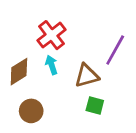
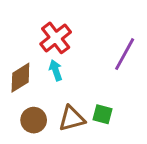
brown triangle: (87, 76) -> (72, 119), moved

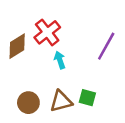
cyan arrow: (56, 70) -> (60, 60), moved
brown diamond: (20, 78) -> (17, 46), moved

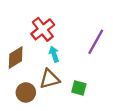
brown diamond: (17, 46) -> (16, 58), moved
brown triangle: (61, 101) -> (50, 79), moved

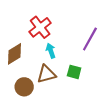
green square: (79, 88) -> (74, 72), moved

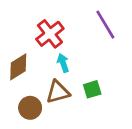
purple line: (90, 39) -> (105, 25), moved, turned -60
green square: (74, 72) -> (92, 89), turned -32

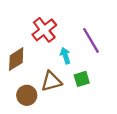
purple line: (105, 25) -> (91, 40), moved
cyan arrow: (63, 63) -> (65, 56), moved

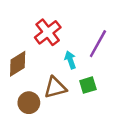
purple line: (91, 40) -> (98, 44), turned 60

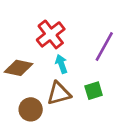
cyan arrow: (70, 60) -> (61, 64), moved
brown diamond: (18, 64) -> (19, 68), turned 44

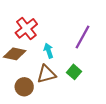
red cross: (51, 34) -> (26, 28), moved
green square: (94, 91) -> (74, 72), turned -32

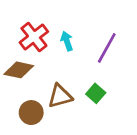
cyan arrow: (49, 51) -> (67, 41), moved

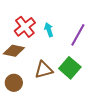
green square: (96, 93) -> (70, 68), size x1.5
brown circle: (31, 113) -> (14, 83), moved

